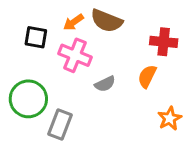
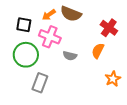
red cross: (164, 42) -> (109, 28), turned 30
gray semicircle: (105, 84) -> (70, 56), turned 40
green circle: (28, 99) -> (26, 55), moved

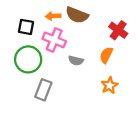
orange arrow: (49, 15) -> (53, 16), turned 32
orange star: (113, 79) -> (109, 85), moved

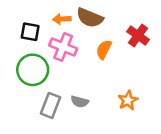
orange semicircle: (106, 55) -> (104, 50), moved
gray semicircle: (76, 61) -> (80, 102), moved

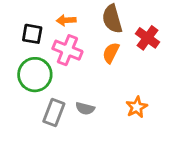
brown semicircle: (90, 18) -> (112, 19), moved, turned 52

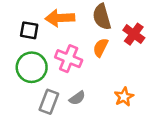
orange arrow: (66, 20) -> (60, 18), size x1.6
pink cross: (67, 50) -> (69, 59), moved
gray semicircle: (85, 108) -> (77, 98), turned -49

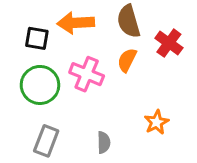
gray semicircle: (77, 98) -> (104, 142), moved, turned -56
gray rectangle: (49, 102) -> (46, 141), moved

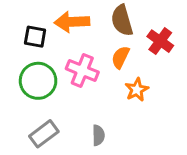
orange star: (156, 122) -> (137, 90), moved
gray rectangle: (46, 141) -> (44, 134), turned 32

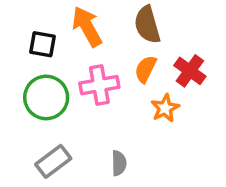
orange arrow: (72, 22) -> (87, 26), turned 64
red cross: (160, 41) -> (190, 71), moved
pink cross: (82, 70) -> (99, 85), turned -32

